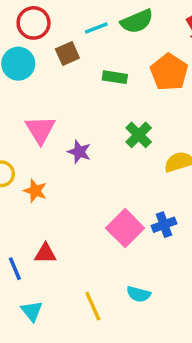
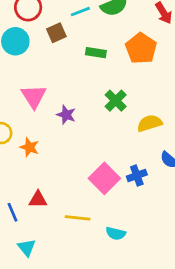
yellow line: (93, 306) -> (78, 218), moved, turned -60

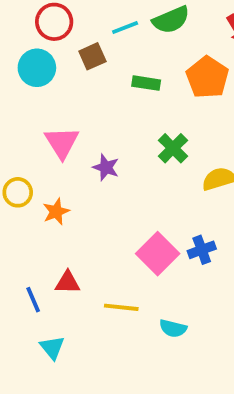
orange star: (29, 147) -> (56, 211), turned 30

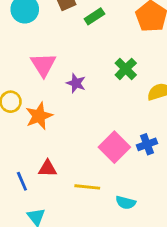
green rectangle: (146, 83) -> (94, 16), moved, turned -42
orange star: (56, 211) -> (39, 116), size x1.4

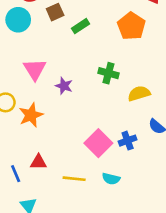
green cross: (126, 69) -> (108, 73), turned -30
cyan semicircle: (126, 203) -> (111, 179), moved

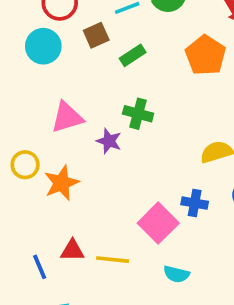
pink triangle: (35, 69) -> (67, 117), turned 45
green cross: (108, 73) -> (138, 114), moved
blue cross: (128, 141) -> (195, 203), moved, turned 30
yellow line: (74, 179) -> (113, 260), moved

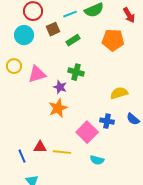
orange pentagon: (206, 55) -> (113, 40), turned -30
yellow circle: (25, 165) -> (14, 66), moved
orange star: (62, 183) -> (58, 108), moved

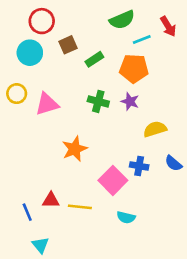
cyan line: (70, 14) -> (142, 40), moved
orange pentagon: (113, 40) -> (134, 69), moved
purple star: (60, 87) -> (130, 101), moved

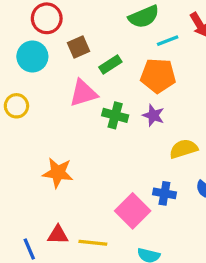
pink triangle: (47, 104) -> (83, 93), moved
orange star: (75, 149) -> (58, 173), moved, turned 30

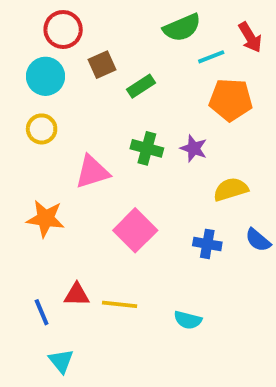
orange pentagon: (158, 76) -> (231, 100), moved
pink triangle: (83, 93) -> (92, 172), moved
yellow circle: (16, 106) -> (42, 129), moved
orange star: (58, 173) -> (45, 219), moved
pink square: (133, 211) -> (135, 230), moved

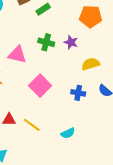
pink triangle: (92, 172) -> (17, 55), turned 30
yellow line: (120, 304) -> (32, 125), turned 30
cyan semicircle: (188, 320) -> (68, 133), turned -40

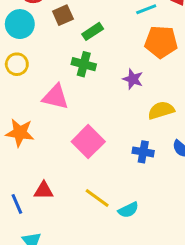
green cross: (46, 42) -> (84, 64), moved
yellow line: (32, 125) -> (97, 198), moved

